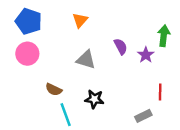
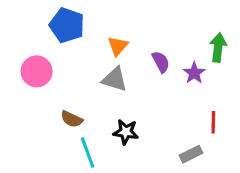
orange triangle: (80, 20) -> (118, 46), moved
blue pentagon: (29, 21) -> (67, 25), moved

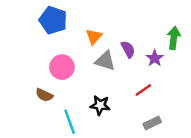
pink circle: (37, 71) -> (62, 67), moved
gray triangle: (115, 79) -> (105, 61), moved
brown semicircle: (72, 119) -> (44, 95), moved
red line: (213, 122) -> (143, 90), moved, turned 54

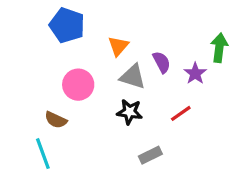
black star: (100, 105) -> (130, 112), moved
cyan line: (70, 122) -> (43, 154), moved
gray rectangle: (152, 123) -> (150, 155), moved

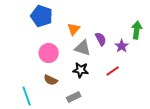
brown semicircle: (56, 120) -> (51, 80), moved
gray rectangle: (150, 155) -> (74, 97), moved

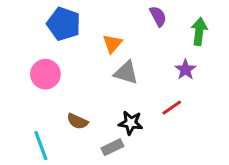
green arrow: (137, 30) -> (199, 32), moved
purple semicircle: (101, 39) -> (158, 16), moved
pink circle: (49, 53) -> (45, 74), moved
black star: (81, 70) -> (131, 123), moved

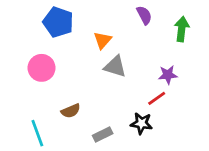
purple star: (185, 70) -> (168, 75), moved, turned 30
brown semicircle: (77, 121) -> (71, 111), turned -48
black star: (131, 123) -> (141, 123), moved

